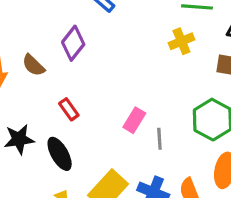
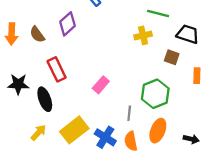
red rectangle: (69, 109) -> (57, 69), size x1.5
gray line: (159, 139) -> (129, 113), moved

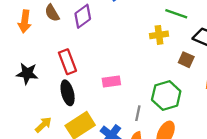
brown semicircle: (37, 34) -> (52, 13), moved
pink rectangle: (101, 85) -> (111, 82), turned 36
black ellipse: (45, 99) -> (68, 93), moved

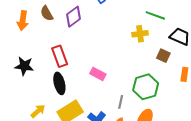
pink rectangle: (111, 82) -> (98, 74), turned 35

